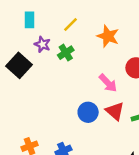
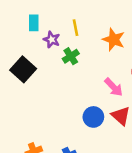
yellow line: (70, 25) -> (76, 28), turned -56
purple star: (42, 44) -> (52, 40), moved

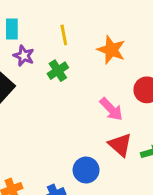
purple star: (52, 40) -> (24, 56), moved
blue circle: (93, 117) -> (86, 170), moved

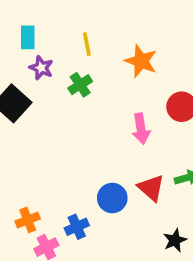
pink arrow: (111, 109) -> (141, 129), turned 35
red triangle: (120, 145) -> (151, 188), moved

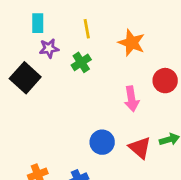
purple star: (41, 68) -> (49, 48), turned -30
blue circle: (112, 198) -> (102, 142), moved

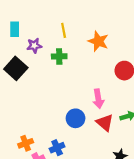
cyan rectangle: (38, 23) -> (15, 29), moved
green cross: (81, 62) -> (59, 56), turned 32
pink arrow: (132, 99) -> (98, 99), moved

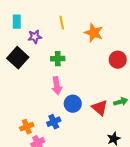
green cross: (59, 56) -> (58, 59), moved
pink arrow: (98, 99) -> (57, 86), moved
blue cross: (57, 148) -> (54, 122), moved

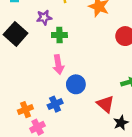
purple star: (35, 37) -> (44, 17), moved
red triangle: (100, 108) -> (105, 104), moved

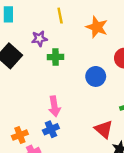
pink arrow: (58, 65) -> (54, 106), moved
blue circle: (76, 84) -> (96, 76), moved

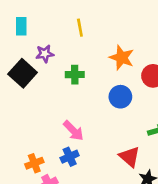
orange star: (97, 27) -> (122, 58), moved
purple star: (39, 39) -> (45, 54), moved
pink arrow: (54, 106) -> (73, 131), turned -36

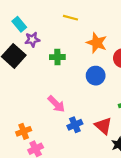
cyan rectangle: (21, 26) -> (19, 24), moved, turned -40
yellow line: (80, 28) -> (71, 18), moved, turned -64
blue cross: (70, 157) -> (75, 125), moved

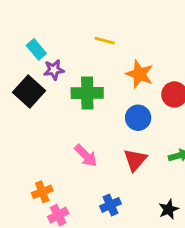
green cross: (57, 57) -> (87, 93), size x1.5
blue cross: (75, 125) -> (110, 205), moved
red triangle: (103, 126) -> (135, 160), moved, turned 30

